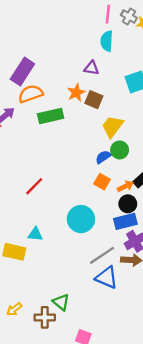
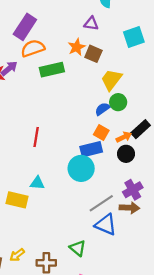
red line: (34, 186) -> (36, 137), turned -36
blue rectangle: (125, 221) -> (91, 149), moved
green triangle: (61, 302) -> (78, 248), moved

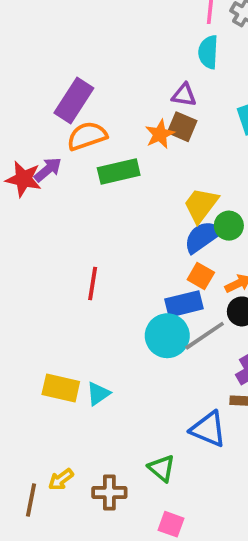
brown square: (93, 54) -> (182, 127), moved
yellow trapezoid: (111, 80) -> (201, 205), moved
blue semicircle: (102, 109) -> (203, 237), size x1.5
cyan triangle: (37, 183) -> (98, 394), moved, turned -40
gray line: (101, 203) -> (205, 336), moved

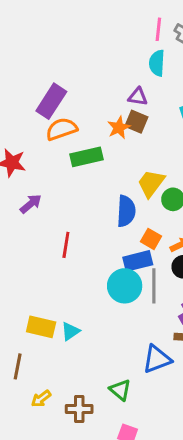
purple arrow: (48, 170) -> (31, 204), moved
blue semicircle: (203, 237) -> (126, 211), moved, turned 128
gray line: (205, 336) -> (154, 286), turned -56
blue triangle: (208, 429) -> (157, 359), turned -44
brown line: (31, 500) -> (18, 366), moved

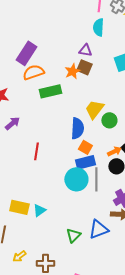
orange square: (151, 239) -> (85, 147), moved
green triangle: (120, 390) -> (73, 235), moved, turned 35

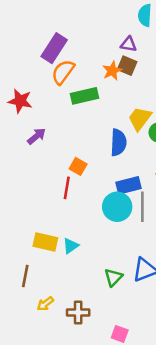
orange semicircle: (33, 72) -> (63, 72), turned -35
orange square: (85, 147) -> (78, 166), moved
red line: (36, 151) -> (67, 188), moved

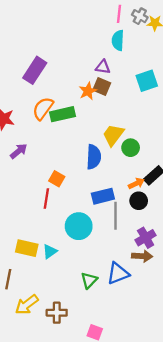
orange semicircle: (63, 72) -> (43, 108), moved
cyan circle: (117, 207) -> (79, 226), moved
yellow arrow: (45, 304) -> (27, 305), size x1.5

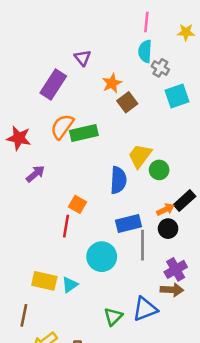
gray cross: (140, 16) -> (160, 68), moved
purple triangle: (103, 67) -> (83, 58), moved, turned 42
brown square: (102, 87) -> (127, 102), turned 30
orange star: (88, 91) -> (112, 83), moved

